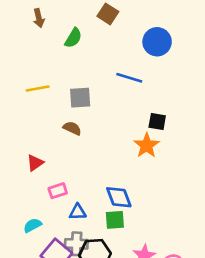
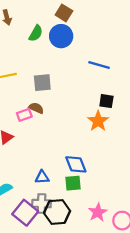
blue circle: (157, 42) -> (61, 36), moved
blue line: (129, 78) -> (99, 65), moved
pink rectangle: (58, 191) -> (24, 115), moved

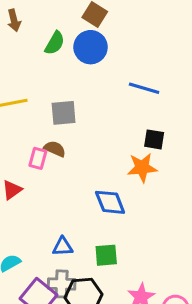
pink rectangle: (24, 115) -> (38, 158), turned -56
orange star: (98, 121) -> (142, 168), turned 30
blue diamond: (76, 164) -> (110, 202), moved

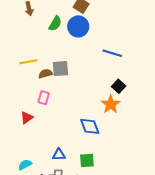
black square: (154, 139) -> (119, 86), turned 32
brown semicircle: (55, 149) -> (45, 74), moved, turned -40
orange star: (142, 168) -> (111, 104), turned -30

